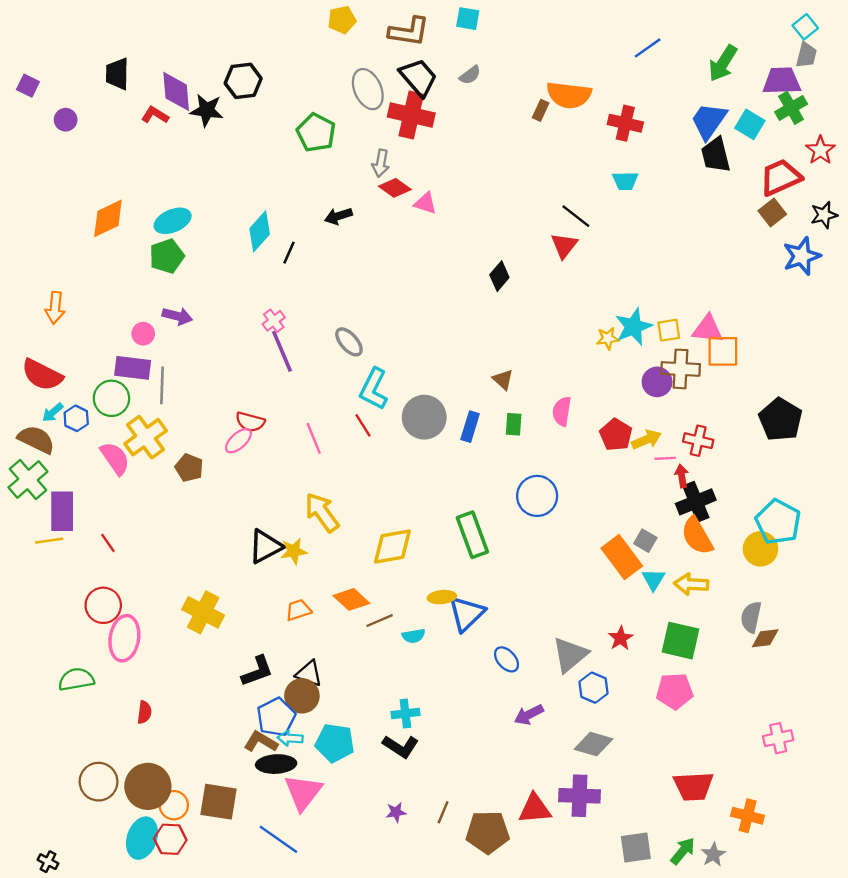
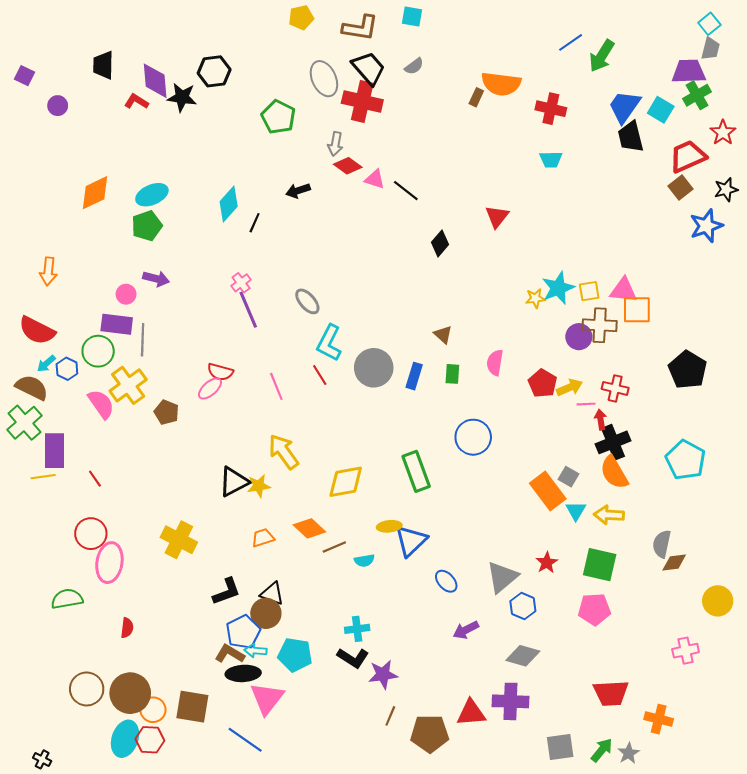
green arrow: (723, 63) -> (602, 56), moved
black line: (576, 216) -> (406, 191), moved
yellow circle: (760, 549) -> (718, 601), moved
purple star: (396, 812) -> (383, 674), moved, size x1.6

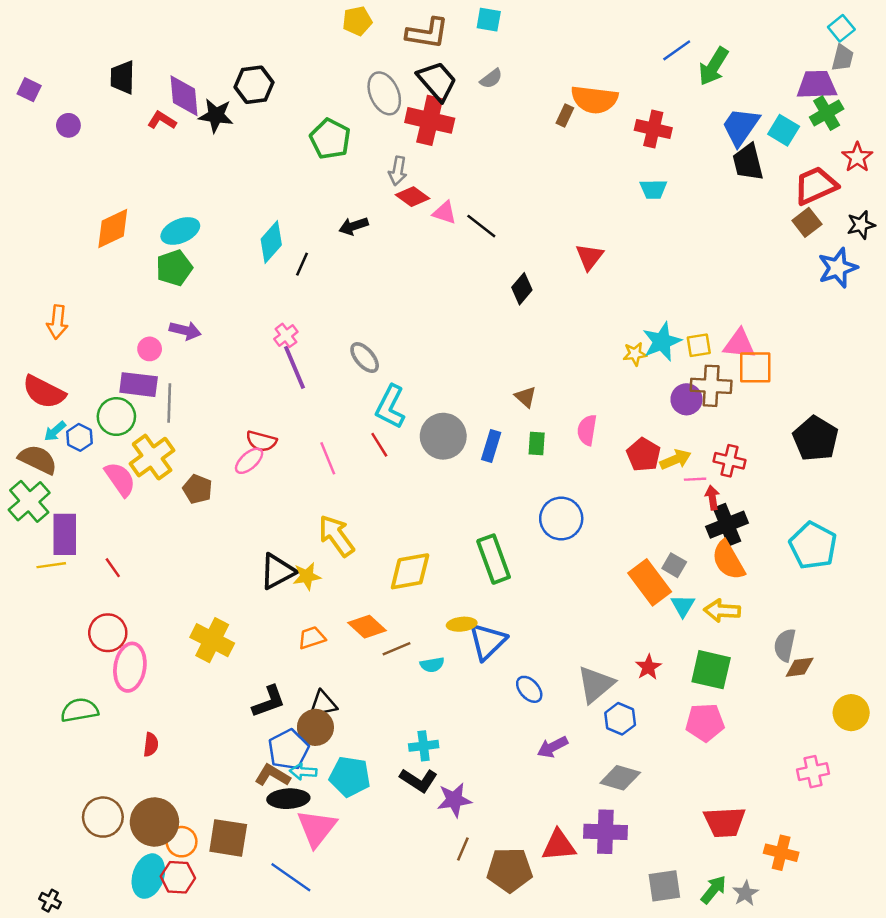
black triangle: (272, 594) -> (323, 704), turned -30

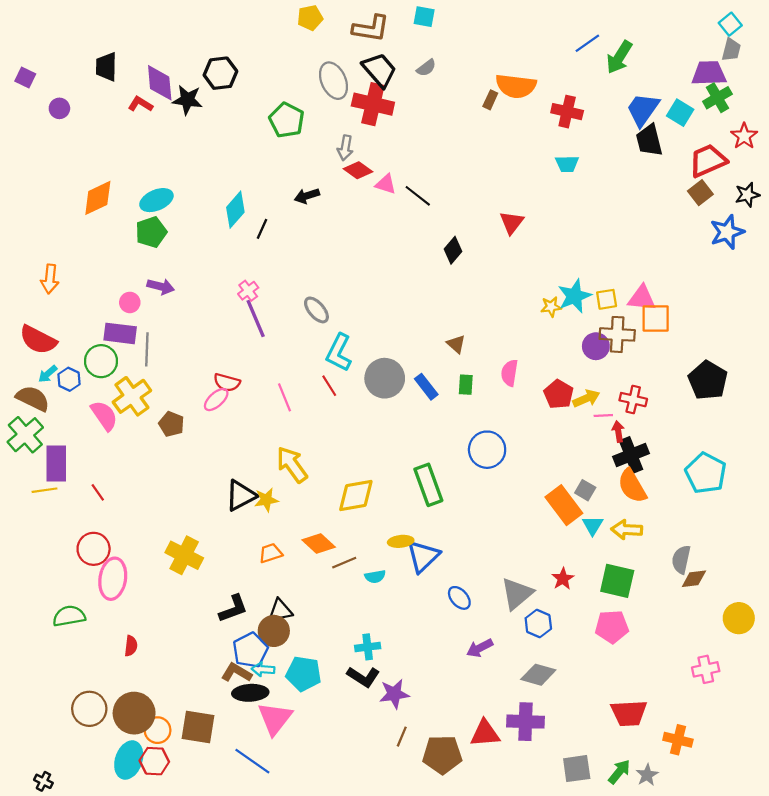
blue rectangle: (491, 446) -> (426, 387), turned -55

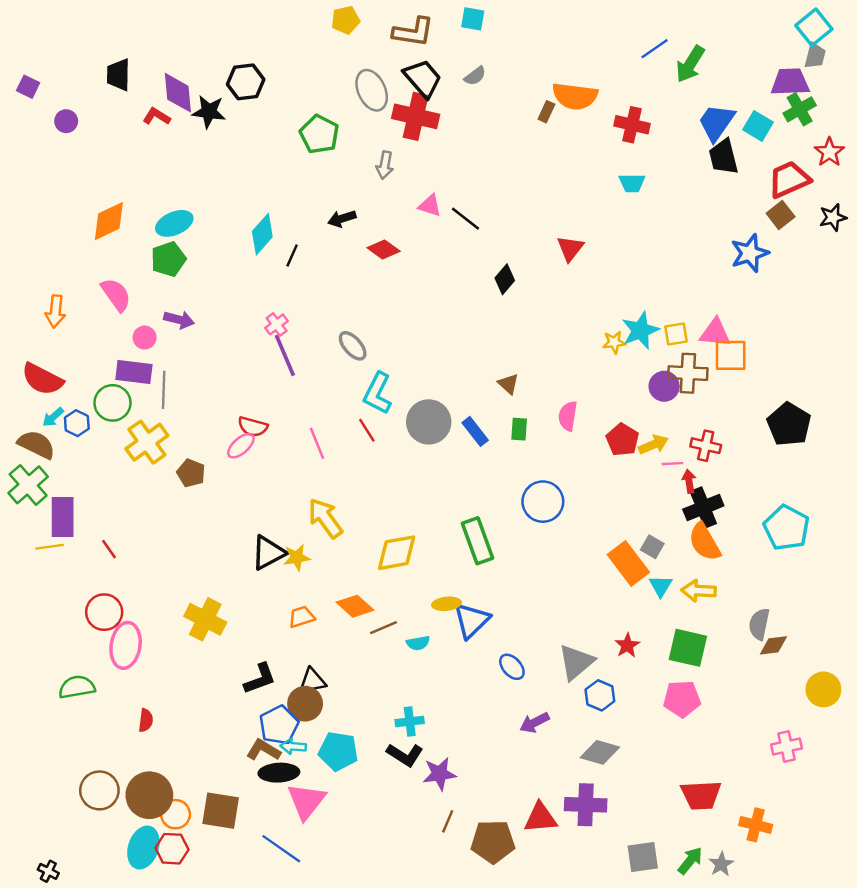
cyan square: (730, 24) -> (814, 27), size x1.4
red diamond: (358, 170) -> (384, 250), moved
blue star: (727, 232) -> (750, 253), moved
pink semicircle: (104, 416) -> (116, 295), moved

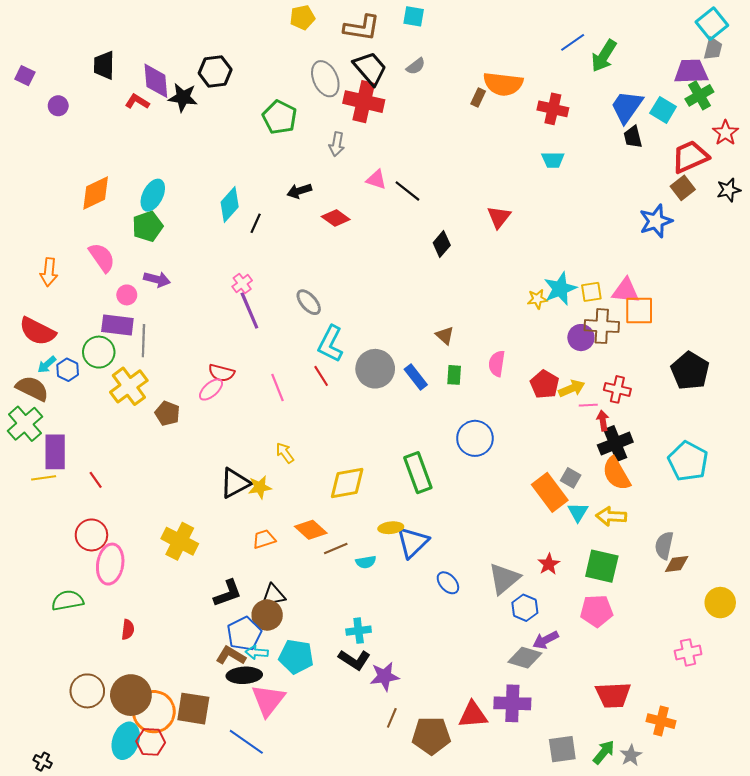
black trapezoid: (724, 157) -> (633, 137), size x0.7
cyan ellipse: (174, 223) -> (153, 195), turned -40
yellow arrow: (325, 518) -> (285, 453), size x0.6
purple arrow: (535, 723) -> (546, 640), moved
orange circle: (175, 814) -> (154, 712), size x1.6

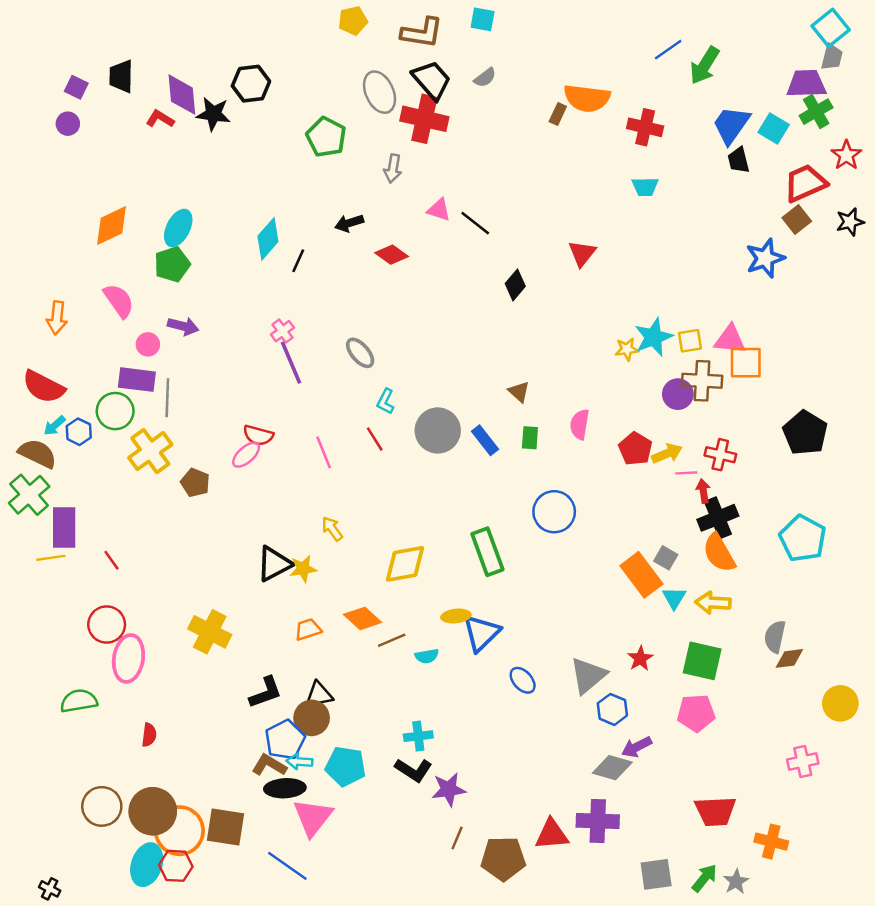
purple square: (25, 76) -> (76, 87), moved
cyan L-shape: (330, 344) -> (386, 401), size x0.6

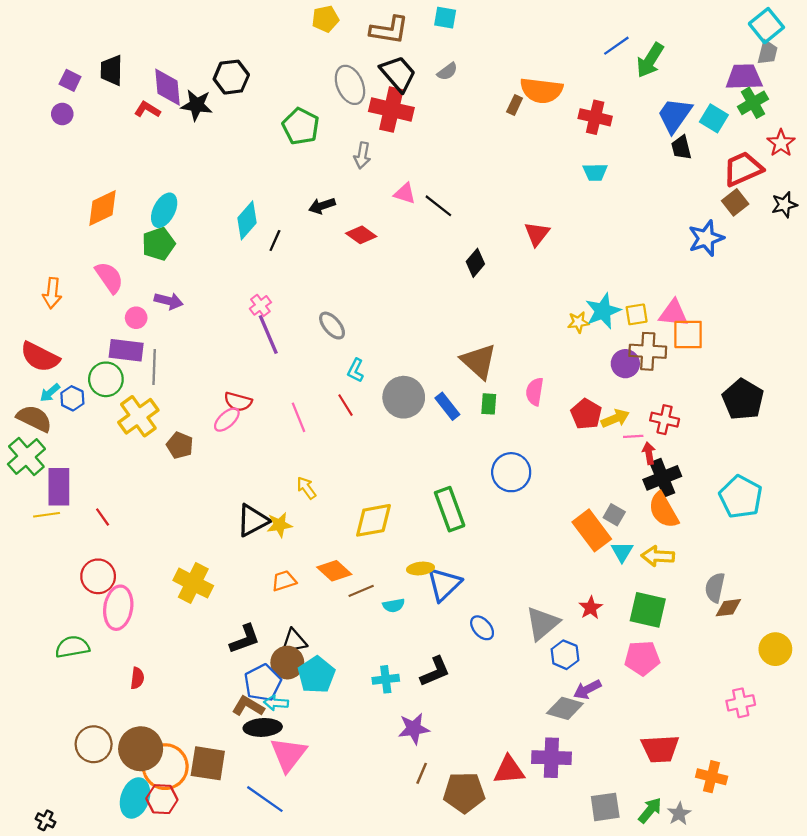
brown triangle: (519, 392) -> (479, 361), size x1.8
cyan pentagon: (346, 766) -> (316, 675), moved, turned 30
black L-shape: (413, 770) -> (435, 671), moved, turned -56

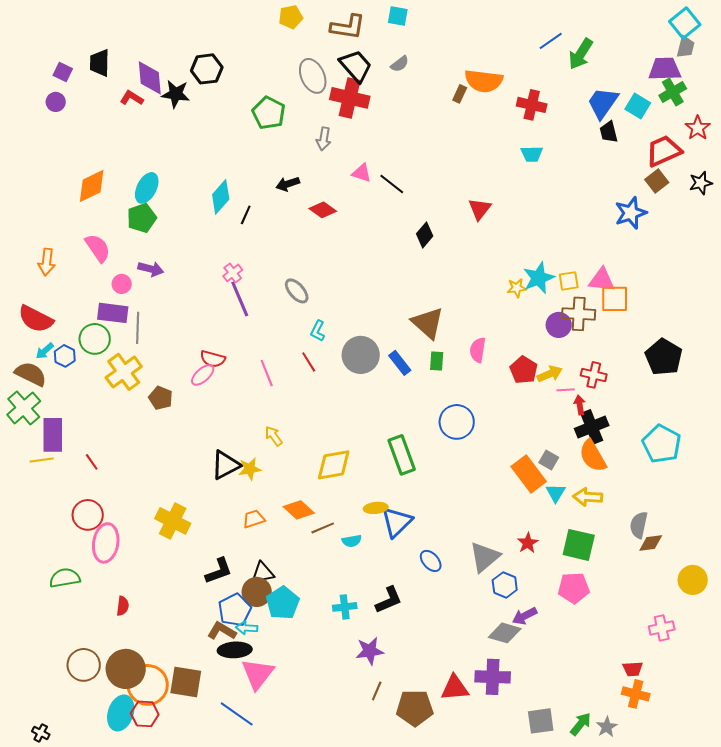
red trapezoid: (660, 749) -> (633, 669), moved, size x0.6

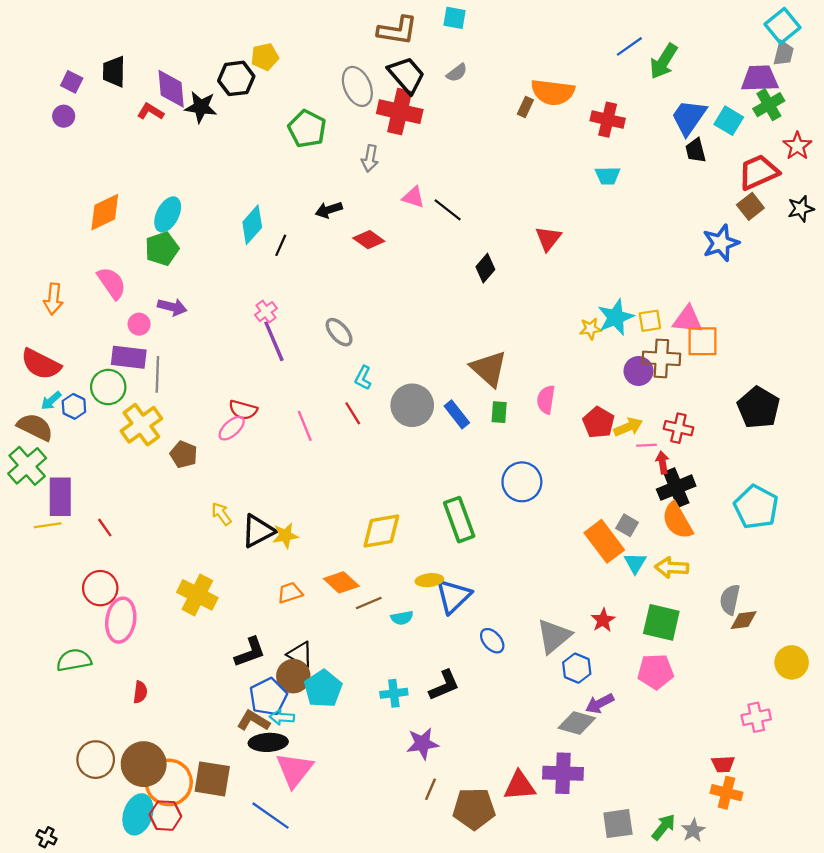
yellow pentagon: (291, 17) -> (265, 57), moved
yellow arrow: (274, 436) -> (221, 514), moved
black triangle: (263, 573) -> (300, 654), turned 40

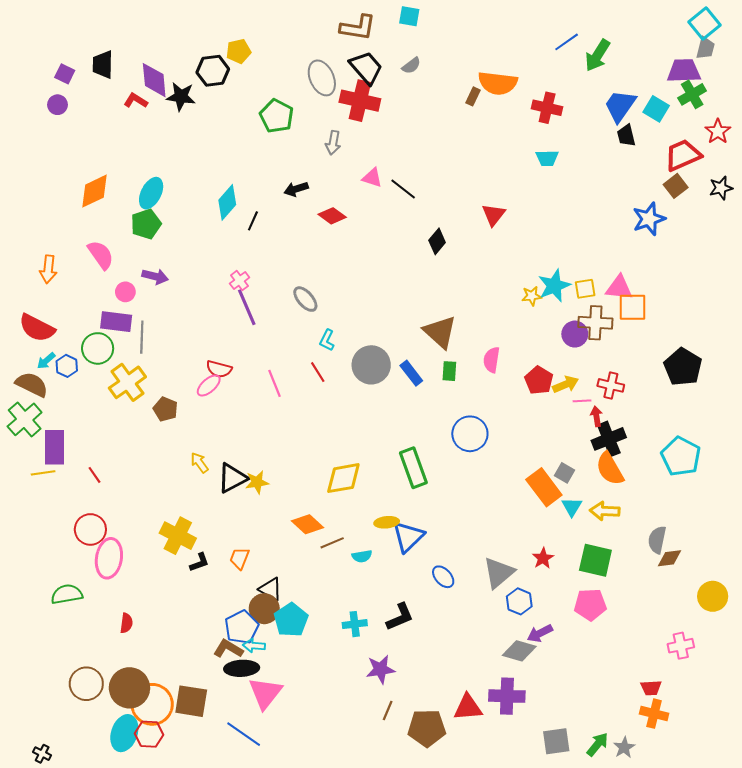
orange trapezoid: (290, 593) -> (240, 558), moved, turned -50
black L-shape: (250, 652) -> (199, 562), moved, size x0.7

